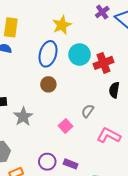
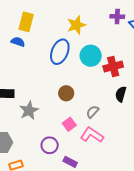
purple cross: (102, 12) -> (117, 17), turned 32
brown circle: (48, 84) -> (66, 93), moved
pink L-shape: (109, 135) -> (92, 135), moved
purple circle: (47, 162) -> (50, 145), moved

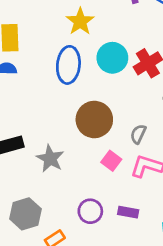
brown circle: (66, 93) -> (94, 119), size x1.6
purple circle: (50, 145) -> (90, 211), moved

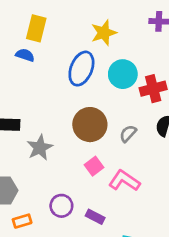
gray semicircle: (138, 134) -> (128, 134), moved

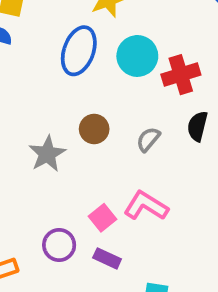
brown circle: (90, 125) -> (94, 129), size x0.6
gray star: (40, 148) -> (47, 154), moved
pink square: (94, 166) -> (102, 218), moved

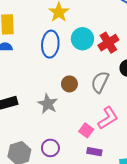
gray semicircle: (148, 139) -> (100, 82), size x1.5
pink L-shape: (146, 206) -> (108, 118), turned 130
purple circle: (59, 245) -> (50, 148), moved

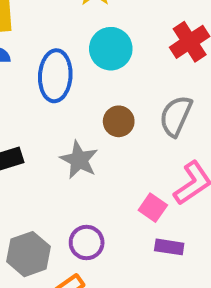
cyan circle: (82, 39) -> (111, 49), moved
blue ellipse: (50, 44) -> (55, 76), moved

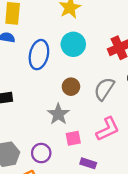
gray star: (79, 160) -> (58, 114), moved
pink square: (153, 208) -> (73, 138), moved, turned 35

